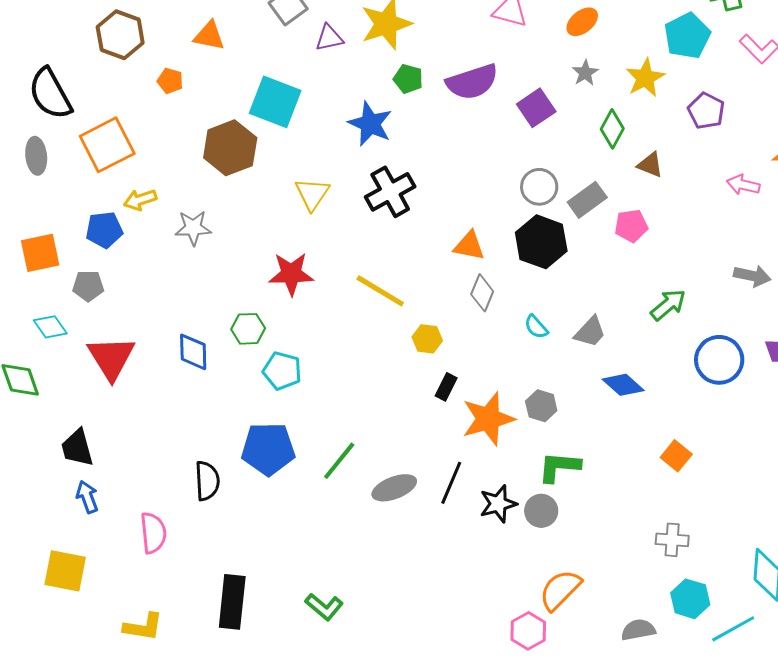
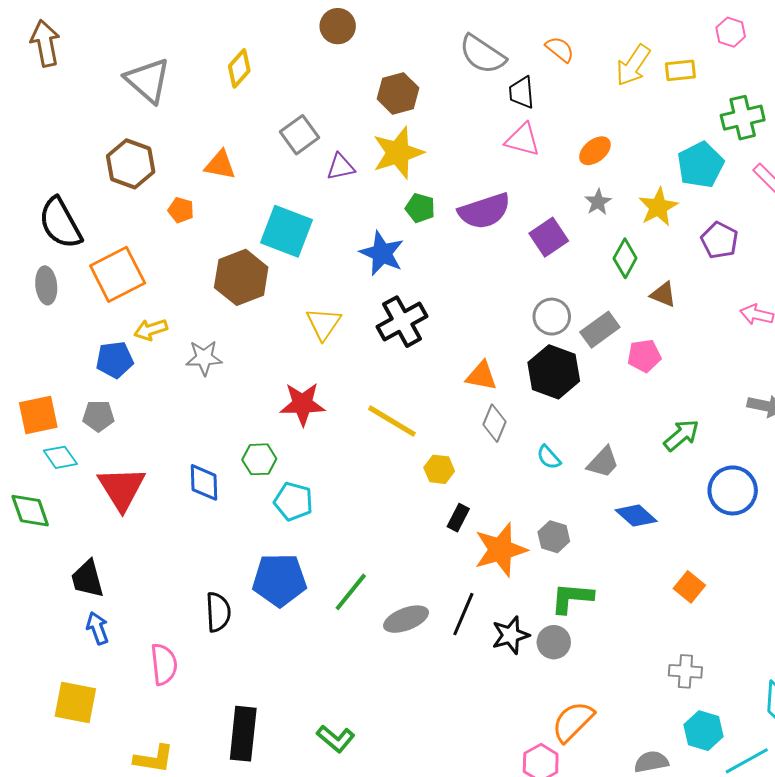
orange square: (40, 253) -> (38, 415), moved

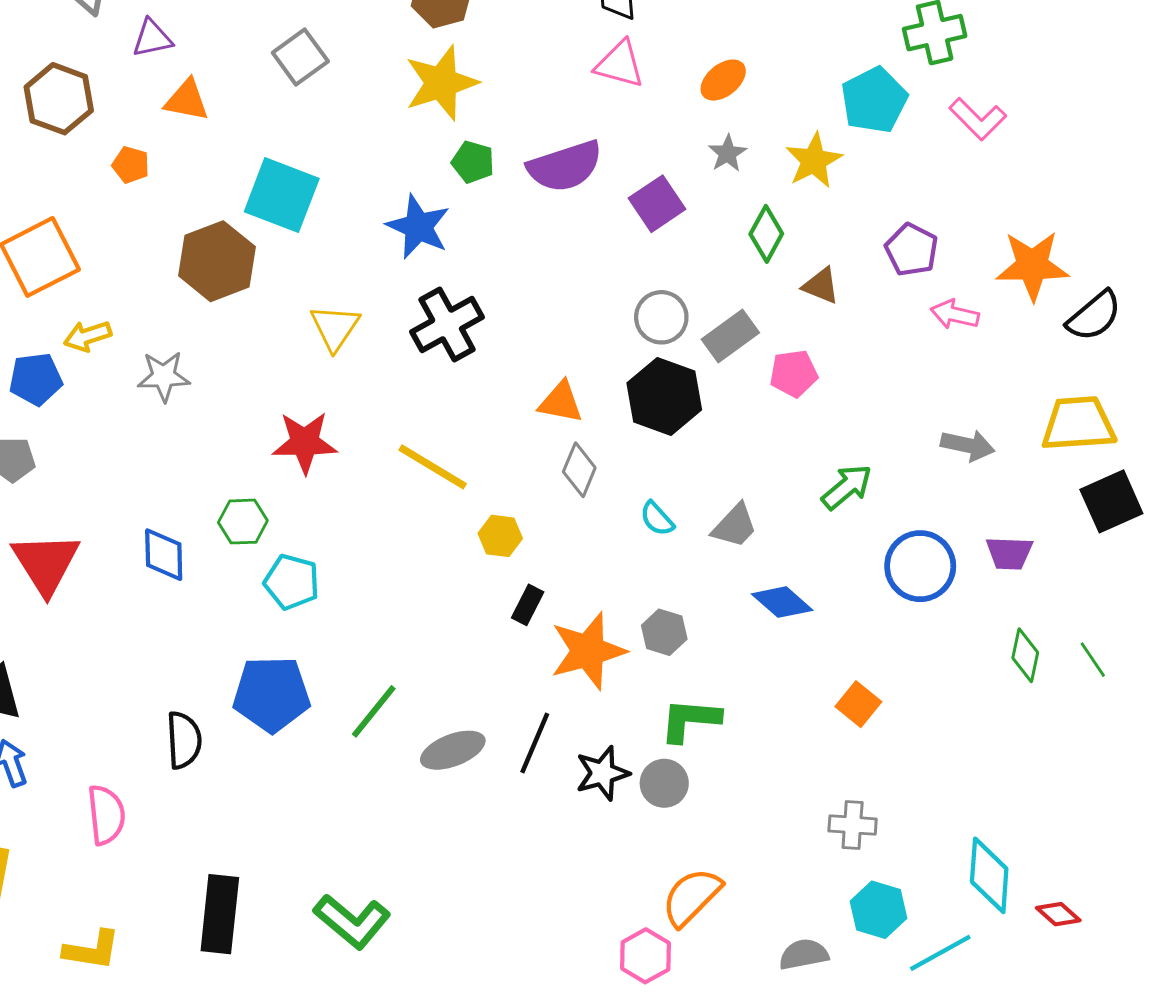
purple triangle: (341, 167) -> (152, 38), moved
purple pentagon: (720, 240) -> (912, 250), moved
green L-shape: (336, 739) -> (352, 921), size x1.4

